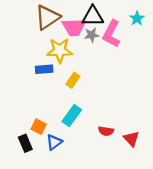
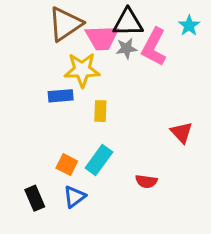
yellow rectangle: (73, 80) -> (100, 111), turned -32
orange square: (39, 127) -> (67, 165), moved
red triangle: (131, 139) -> (181, 132), moved

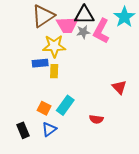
cyan star: (189, 26) -> (124, 17), size x1.5
yellow rectangle: (100, 111) -> (54, 71), moved

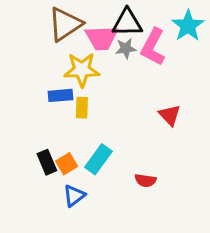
red triangle: (119, 87) -> (170, 115), moved
orange square: (44, 108) -> (67, 164), turned 32
black rectangle: (23, 130) -> (47, 162), moved

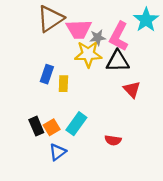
black triangle: (127, 23) -> (118, 61), moved
yellow star: (82, 70) -> (88, 54), moved
blue rectangle: (61, 95) -> (47, 74), turned -66

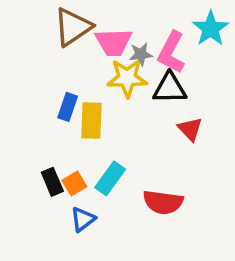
yellow rectangle: (63, 84) -> (91, 121), size x1.5
red semicircle: (113, 140) -> (163, 202), size x1.6

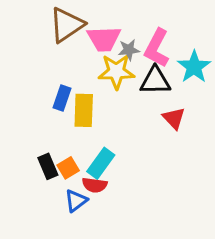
cyan star: (211, 29) -> (194, 67), moved
red semicircle: (163, 202) -> (95, 185), moved, size x0.7

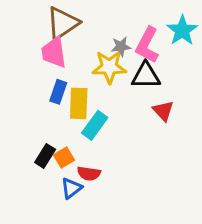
pink trapezoid: (104, 39) -> (54, 52), moved, turned 84
cyan star: (194, 67) -> (182, 31), moved
cyan rectangle: (101, 163) -> (95, 125), moved
black rectangle: (48, 166) -> (45, 156), turned 55

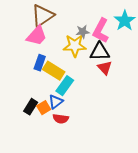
pink trapezoid: (54, 52) -> (37, 36), turned -130
yellow rectangle: (79, 103) -> (54, 71), turned -60
red triangle: (163, 111) -> (105, 68), moved
blue triangle: (71, 188) -> (56, 102), moved

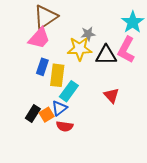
pink L-shape: (101, 31) -> (126, 50), moved
red triangle: (105, 68) -> (111, 95), moved
yellow rectangle: (54, 71) -> (57, 75), turned 65

